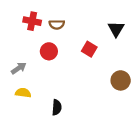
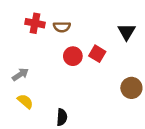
red circle: (49, 51) -> (73, 56), moved
yellow semicircle: (23, 93) -> (25, 101), turned 32

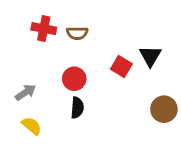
black triangle: (127, 32) -> (150, 56), moved
red circle: (73, 56) -> (74, 79), moved
black semicircle: (62, 117) -> (77, 108), moved

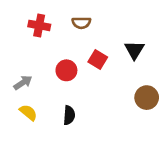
brown semicircle: (77, 33) -> (81, 23), moved
red square: (121, 67) -> (98, 59), moved
black semicircle: (77, 108) -> (69, 115), moved

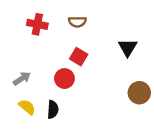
red square: (98, 59) -> (79, 57), moved
red circle: (66, 70) -> (64, 79), moved
black semicircle: (69, 115) -> (53, 110), moved

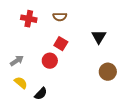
black semicircle: (53, 110) -> (41, 94), moved, turned 40

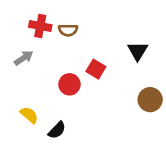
brown semicircle: (60, 17) -> (68, 30), moved
red square: (61, 44) -> (96, 69), moved
gray arrow: (17, 61) -> (24, 58), moved

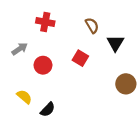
red cross: (40, 26) -> (45, 22), moved
brown semicircle: (68, 30) -> (92, 25), moved, turned -119
red circle: (69, 84) -> (43, 65), moved

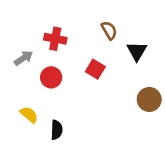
red cross: (45, 22) -> (55, 39), moved
black semicircle: (48, 110) -> (57, 130), turned -42

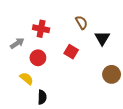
yellow semicircle: (29, 115) -> (27, 79), moved

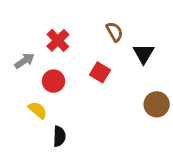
red cross: (41, 29) -> (58, 40), turned 35

